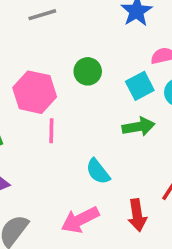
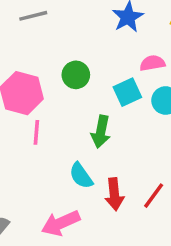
green arrow: (139, 127) -> (101, 132), moved, turned 108
red arrow: (137, 215) -> (114, 194), moved

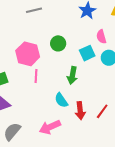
pink semicircle: (152, 63) -> (101, 37), turned -96

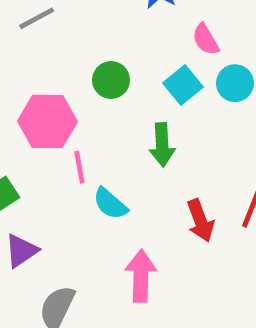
cyan semicircle: (61, 100) -> (110, 204), moved
pink arrow: (50, 127) -> (141, 276), turned 130

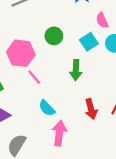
pink line: (79, 167) -> (34, 77), turned -35
cyan semicircle: (110, 204) -> (47, 108), moved

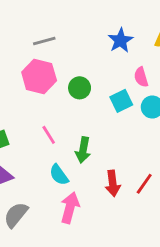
pink hexagon: (21, 53) -> (39, 76), moved
green arrow: (76, 70) -> (83, 150), moved

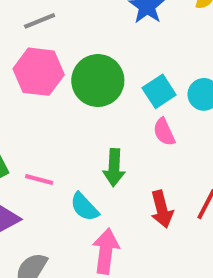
pink semicircle: (141, 77) -> (164, 132), moved
green circle: (80, 88) -> (98, 81), size x1.6
pink line: (49, 135) -> (39, 179), moved, turned -36

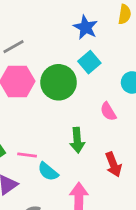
cyan square: (159, 91) -> (89, 62), moved
cyan semicircle: (84, 207) -> (48, 172), moved

